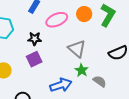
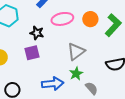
gray triangle: (77, 49) -> (76, 52), turned 30

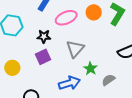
gray triangle: (76, 52) -> (75, 49), moved
gray semicircle: (92, 88) -> (108, 80), turned -72

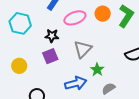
gray semicircle: (108, 80) -> (109, 88), moved

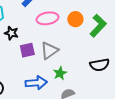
black star: (52, 36) -> (11, 33), moved
purple square: (50, 56) -> (27, 50), moved

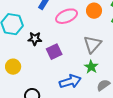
gray triangle: (49, 51) -> (92, 44), moved

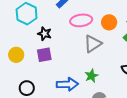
gray triangle: (92, 44) -> (93, 44), moved
purple square: (54, 52) -> (44, 55), moved

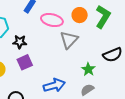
pink ellipse: (81, 20) -> (52, 20), turned 35
green star: (91, 76) -> (88, 69), moved

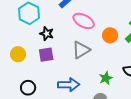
orange circle: (80, 15) -> (110, 35), moved
gray triangle: (69, 40) -> (81, 50), moved

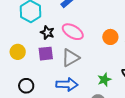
pink ellipse: (84, 21) -> (73, 32), moved
gray triangle: (81, 50) -> (70, 58), moved

